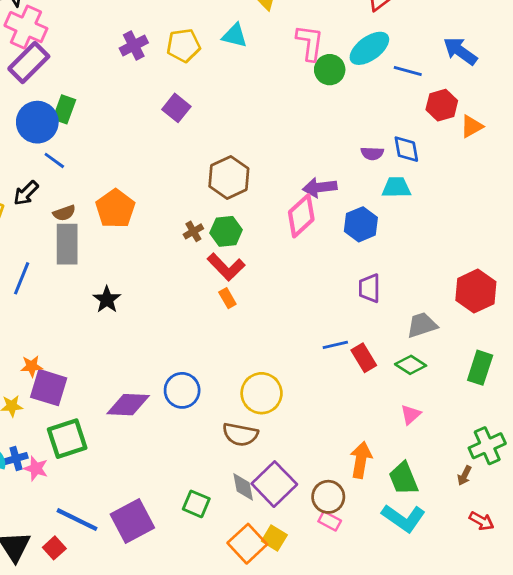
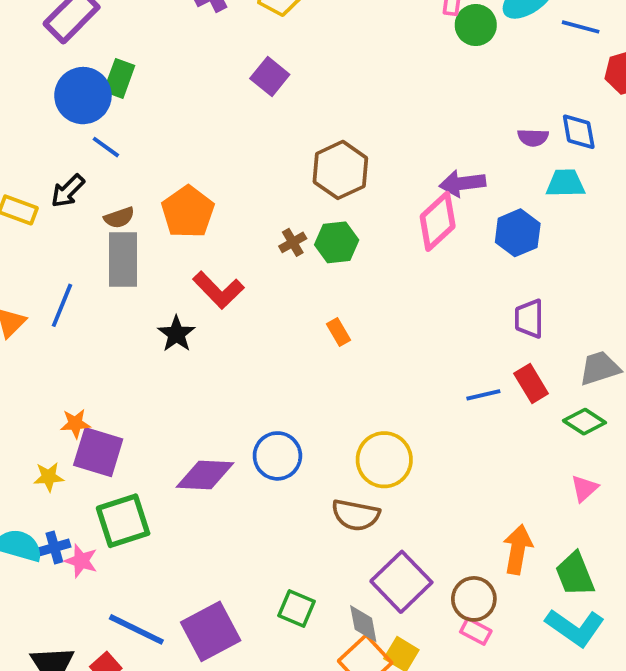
red L-shape: (226, 267) -> (218, 290), moved
red rectangle: (364, 358) -> (531, 383), moved
gray diamond: (243, 487) -> (363, 624), moved

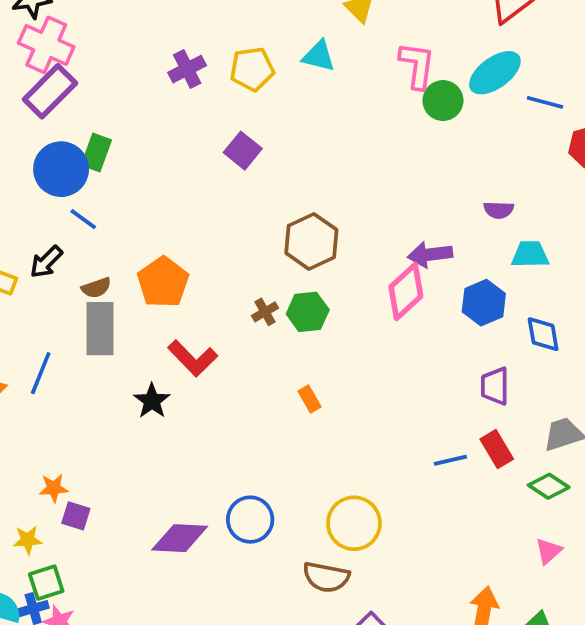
blue diamond: (579, 132) -> (543, 334), moved
purple square: (98, 452) -> (76, 516), size x0.6
green square: (123, 521) -> (46, 583), moved, size x0.7

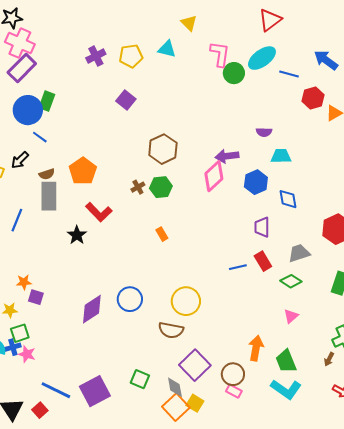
purple diamond: (180, 538) -> (92, 309), turned -36

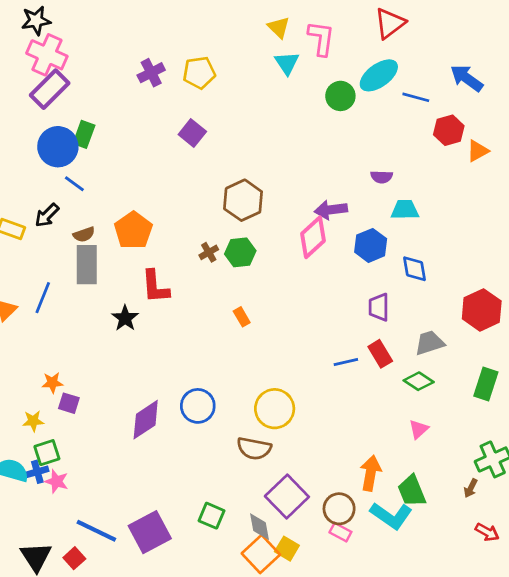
cyan triangle: (167, 49) -> (287, 63), moved, turned 42
pink L-shape: (220, 54) -> (321, 38), moved
red L-shape: (99, 212) -> (155, 287), turned 40
cyan L-shape: (286, 389) -> (391, 516), moved

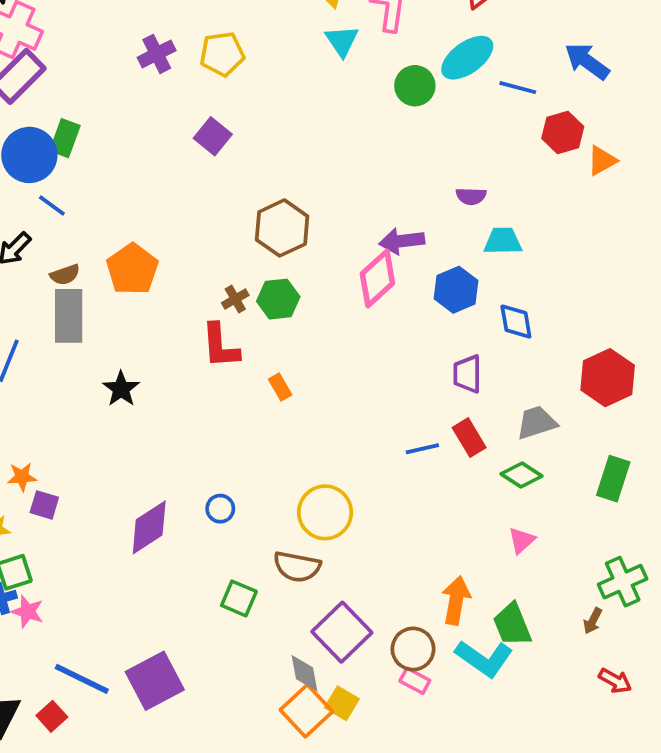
red L-shape: (155, 287) -> (220, 346), moved
blue circle: (198, 406) -> (220, 509), size x0.6
green square: (212, 516) -> (239, 598), moved

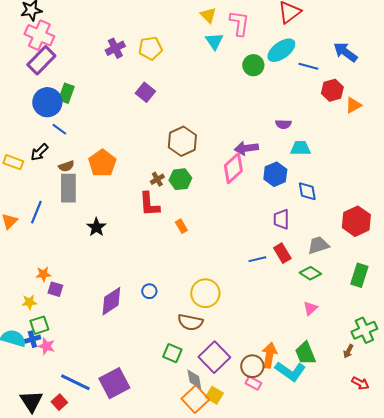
green square: (239, 598) -> (172, 353), moved
orange arrow: (456, 600) -> (269, 355), moved

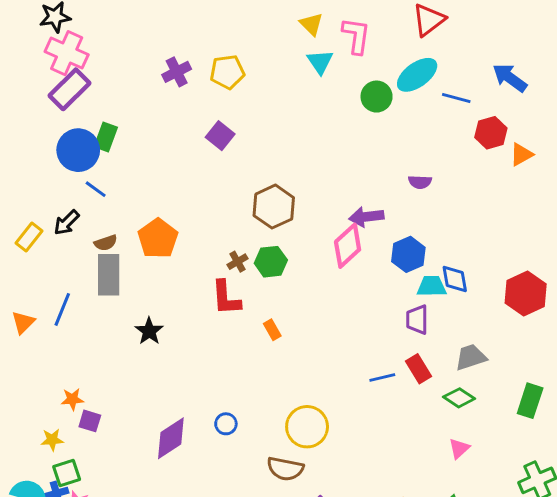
cyan trapezoid: (300, 148) -> (432, 286), moved
yellow rectangle: (13, 162) -> (29, 237), turned -72
red hexagon: (356, 221) -> (526, 293), moved

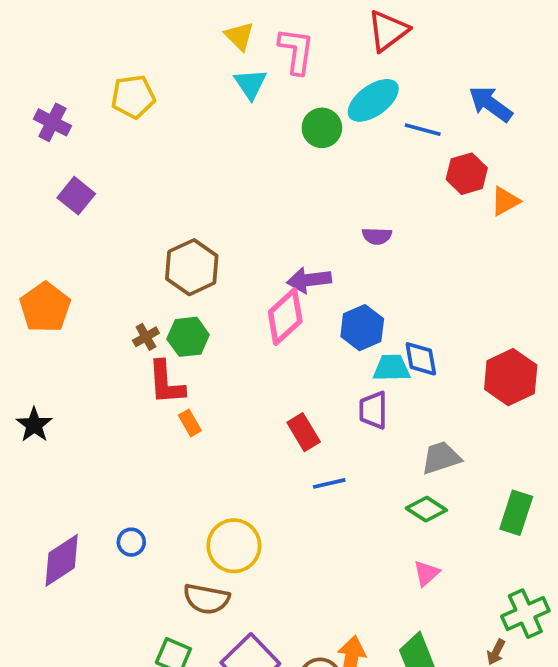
purple cross: (177, 72) -> (52, 122), moved, turned -36
purple square: (220, 136) -> (76, 196), moved
red L-shape: (226, 298) -> (166, 383), moved
red rectangle: (419, 369) -> (304, 432), moved

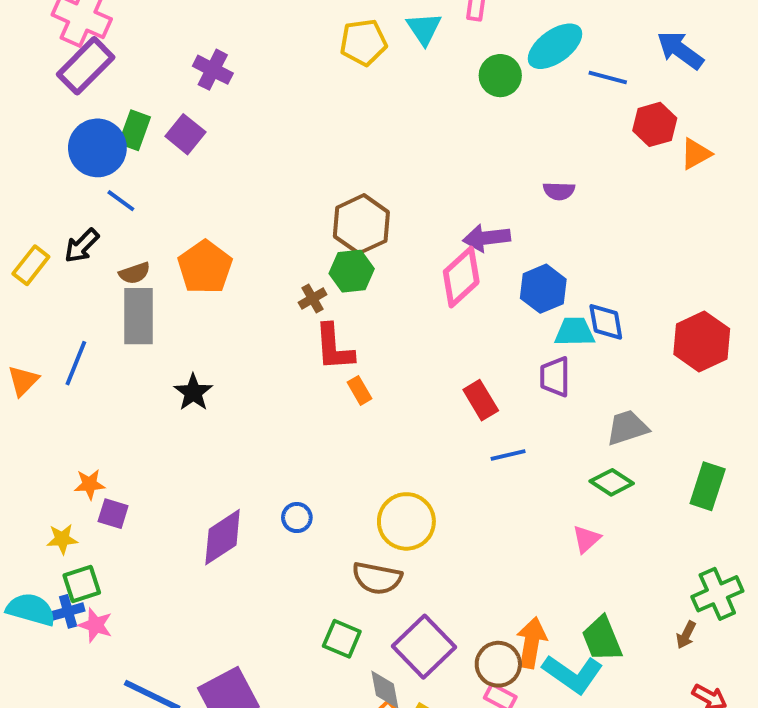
yellow pentagon: (133, 97) -> (363, 42), moved
purple square: (76, 196) -> (185, 134), moved
green hexagon: (188, 337) -> (352, 271), moved
pink triangle: (426, 573) -> (586, 539), moved

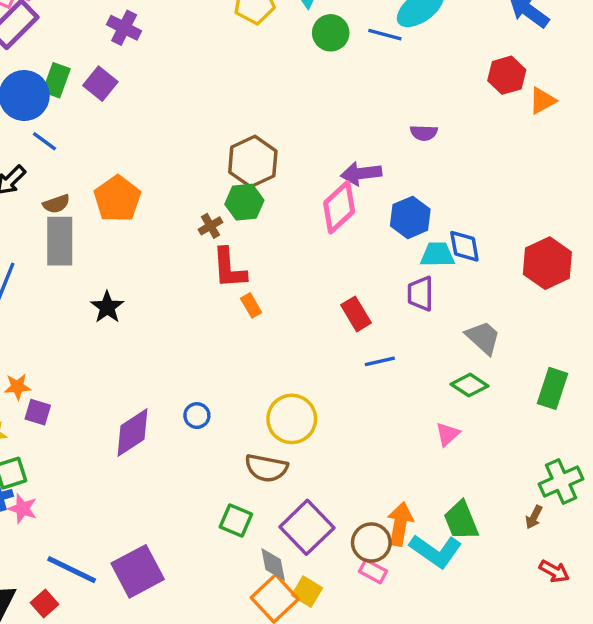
green circle: (500, 76) -> (331, 33), moved
blue line: (608, 78) -> (385, 35), moved
gray trapezoid: (627, 428) -> (483, 338), turned 60

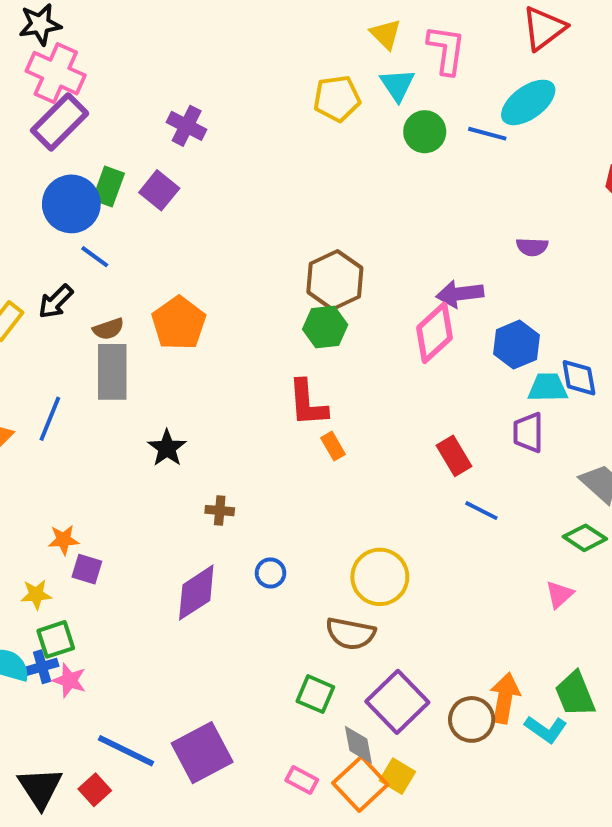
brown cross: (210, 226) -> (220, 511), moved, turned 35
blue line: (380, 361) -> (481, 511), turned 40
cyan L-shape: (436, 551) -> (546, 729), size x0.7
pink rectangle: (373, 571) -> (302, 780), moved

